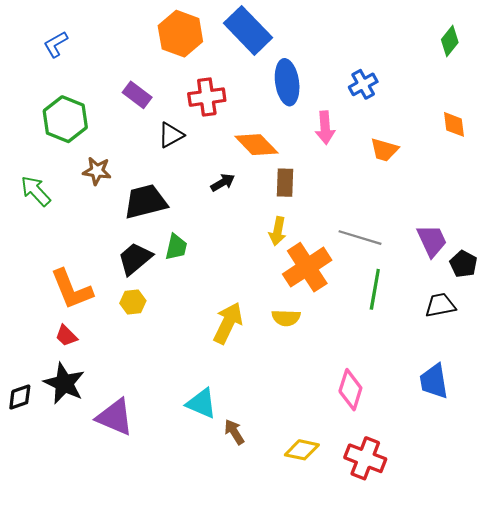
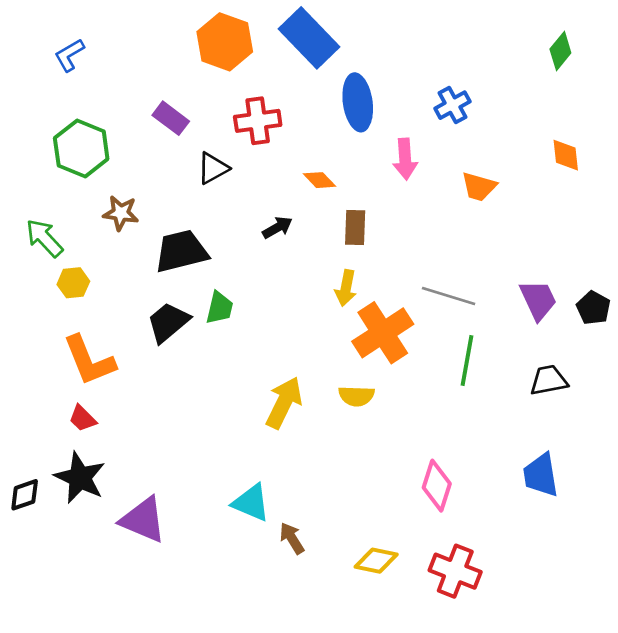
orange diamond: (256, 145) -> (320, 180), size x0.6
black pentagon: (464, 264) -> (593, 308), moved
yellow hexagon: (133, 302) -> (73, 283), moved

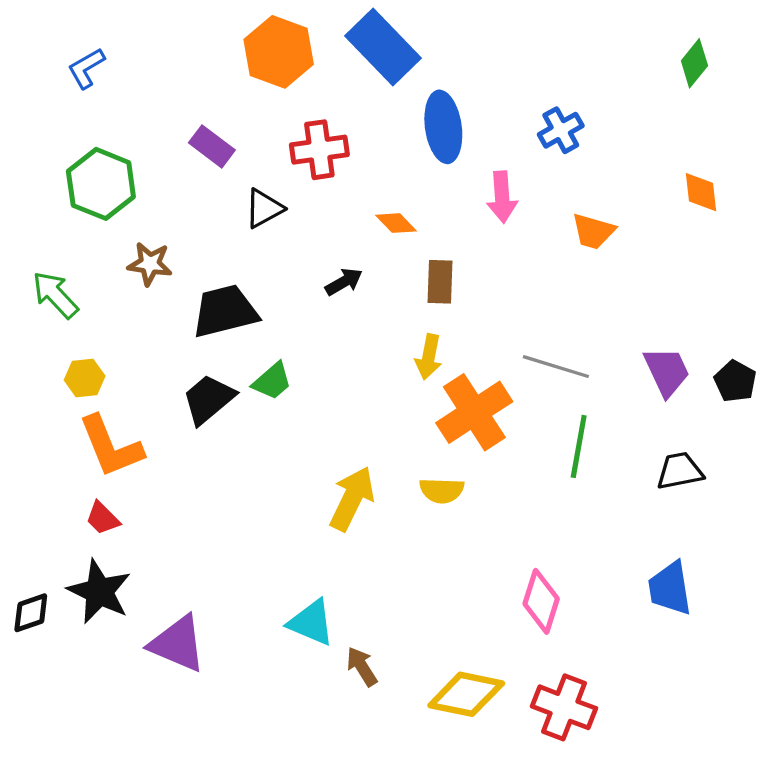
yellow hexagon: (73, 283) -> (85, 378), moved
green trapezoid: (219, 308) -> (272, 381), turned 36
yellow diamond: (376, 561) -> (466, 694), size x1.4

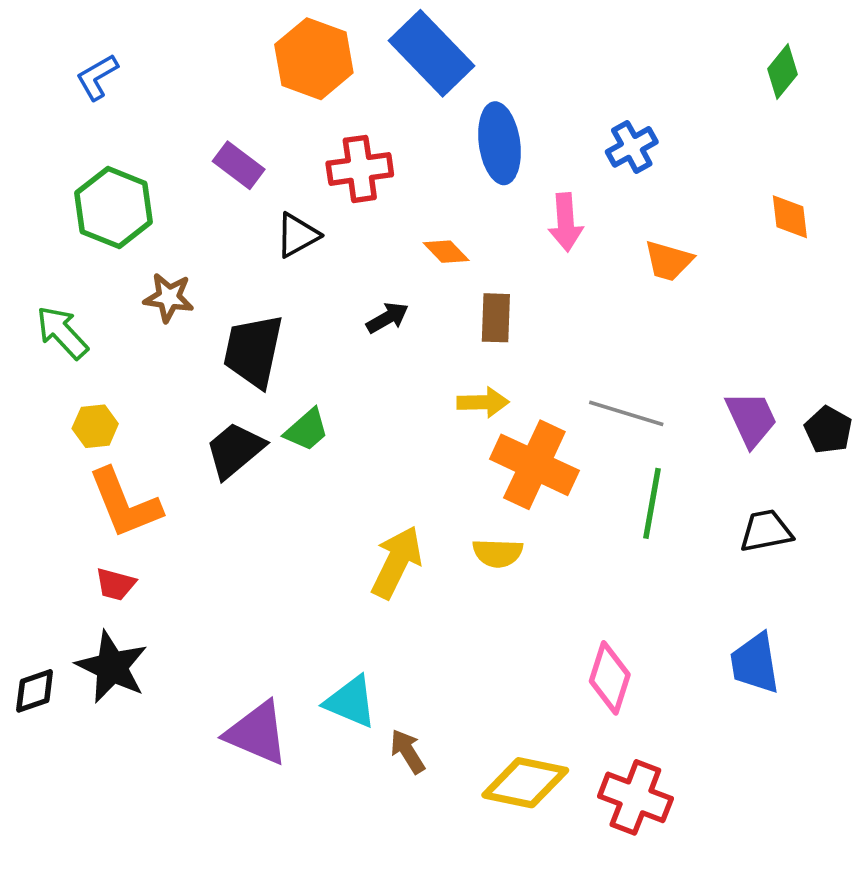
black trapezoid: (225, 311) -> (253, 351), turned -64
yellow arrow: (429, 357) -> (483, 402), turned -102
orange cross: (474, 412) -> (534, 465), turned -32
red trapezoid: (103, 518) -> (115, 584), turned -30
purple triangle: (178, 644) -> (257, 733), moved

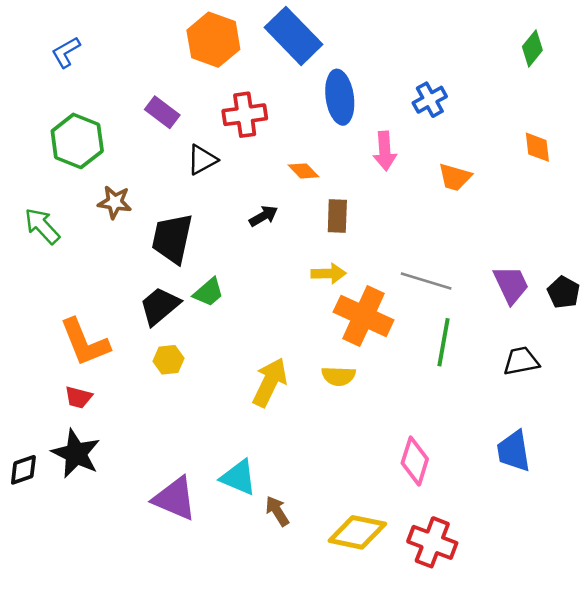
yellow hexagon: (95, 426) -> (168, 360), moved

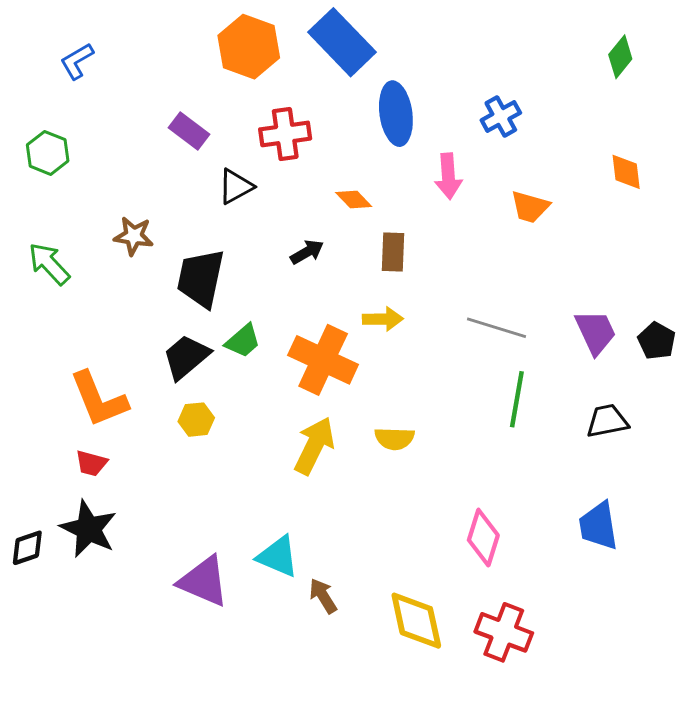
green hexagon: (77, 141) -> (48, 153), moved, size x0.7
orange cross: (364, 316) -> (323, 360), moved
yellow diamond: (357, 532) -> (416, 621), turned 66

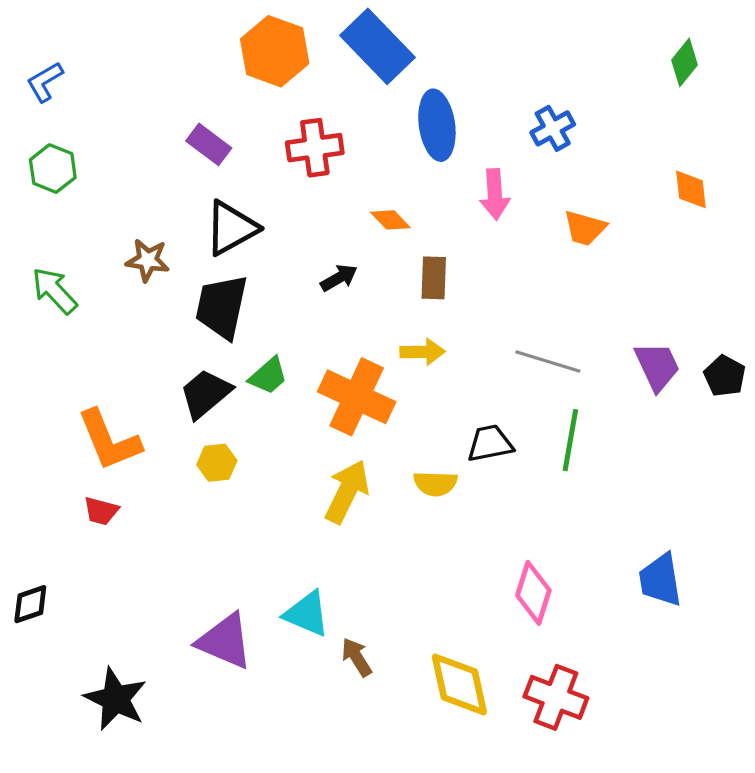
blue L-shape: (77, 61) -> (45, 82), moved
black triangle: (236, 186) -> (231, 228), moved, size x1.4
black trapezoid: (607, 421) -> (490, 443), moved
black star: (88, 529) -> (116, 699), moved

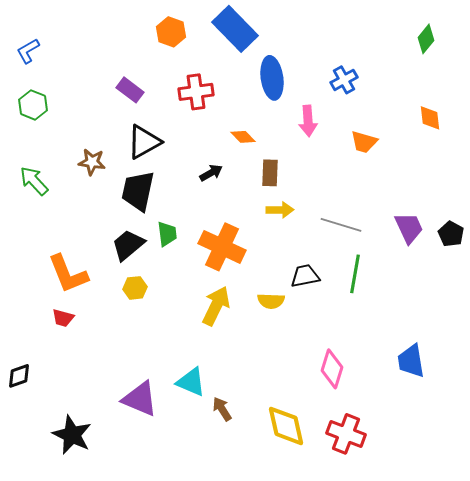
orange hexagon: (275, 51) -> (171, 32), size x0.7
yellow arrow: (423, 352) -> (280, 210), moved
green trapezoid: (268, 376) -> (167, 234), turned -56

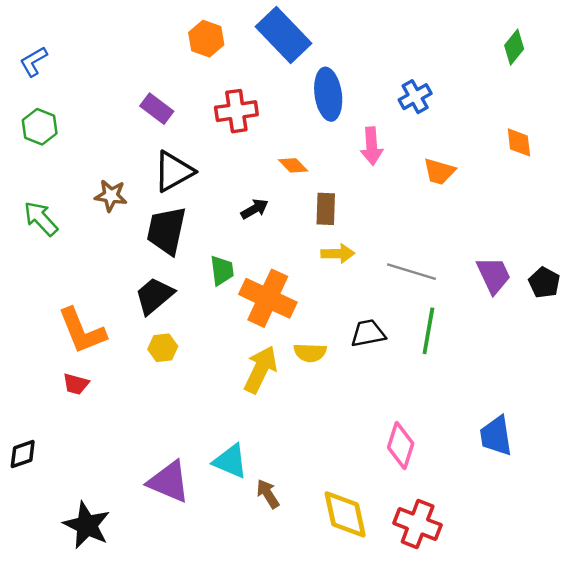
green trapezoid: (167, 234) -> (222, 270), moved
yellow semicircle: (271, 301) -> (310, 353), moved

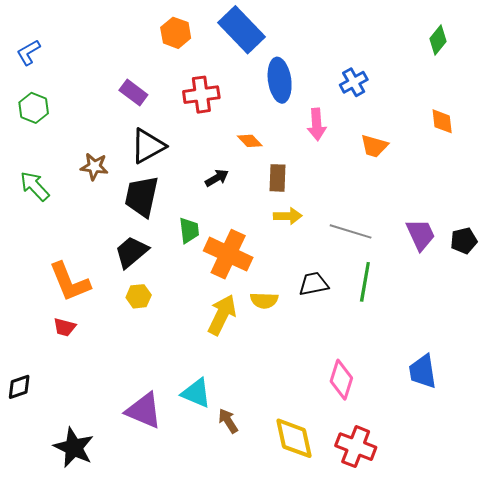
black pentagon: (544, 283) -> (464, 241), turned 30

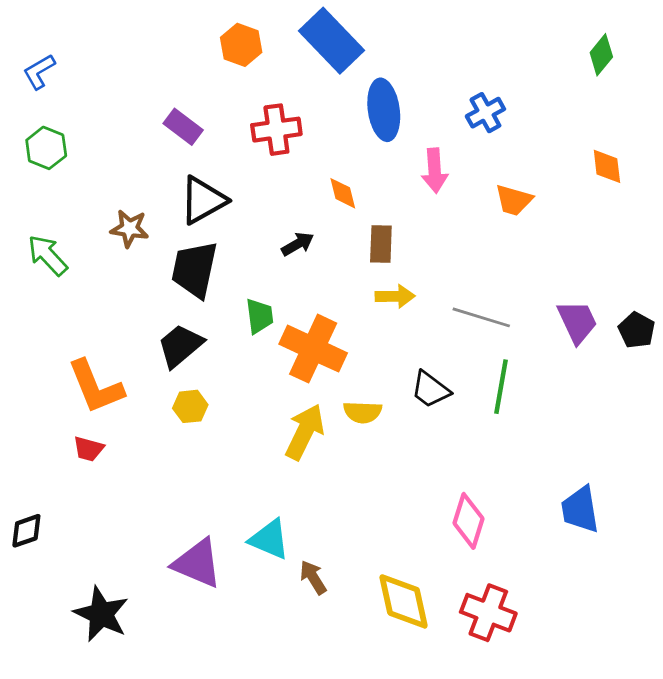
orange diamond: (250, 141) -> (343, 193), turned 30
black pentagon: (464, 241) -> (637, 330), turned -30
black trapezoid: (314, 284) -> (430, 390), turned -132

